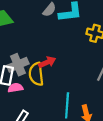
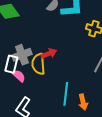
pink semicircle: (15, 88) -> (19, 76), turned 48

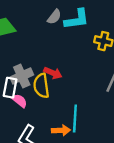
red arrow: (49, 54) -> (53, 73), turned 49
orange arrow: (83, 102) -> (61, 130), moved, turned -77

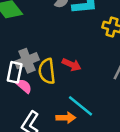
red arrow: (53, 73) -> (72, 65), moved
cyan line: (75, 118) -> (81, 106), turned -56

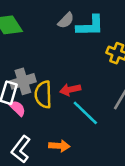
red arrow: (72, 65) -> (70, 90), turned 138
cyan line: (81, 106) -> (85, 113), moved

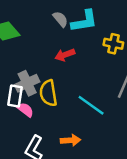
gray semicircle: (66, 20) -> (60, 19), turned -77
red arrow: (70, 90) -> (65, 55), moved

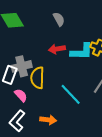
cyan L-shape: (84, 21) -> (82, 52), moved
pink semicircle: (25, 110) -> (21, 95), moved

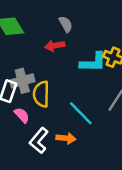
red arrow: (57, 49) -> (55, 46), moved
orange arrow: (48, 120) -> (66, 138), moved
white L-shape: (17, 121) -> (39, 141), moved

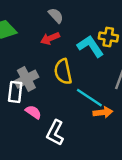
cyan L-shape: (93, 62) -> (90, 46), turned -112
yellow semicircle: (41, 94) -> (63, 72), moved
orange arrow: (66, 138) -> (103, 112), moved

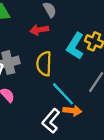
cyan L-shape: (90, 46) -> (75, 46), turned -128
white L-shape: (55, 133) -> (51, 121), moved

